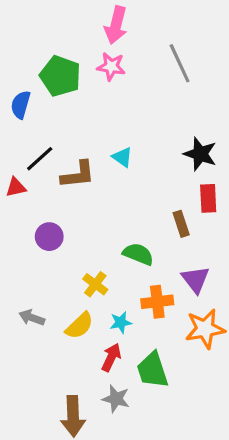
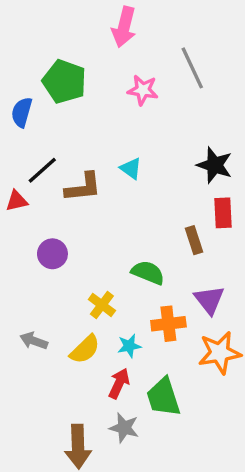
pink star: (111, 66) -> (143, 90), moved

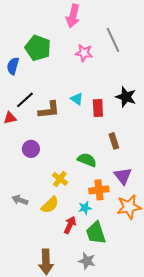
red rectangle: (223, 213) -> (98, 108), moved
cyan star: (129, 346) -> (85, 208), moved
gray star: (124, 428) -> (87, 261), moved

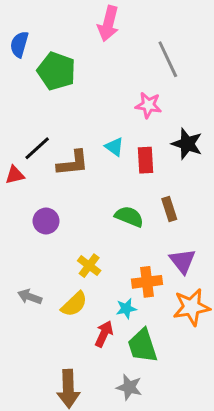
pink star: (84, 53) -> (148, 105), moved
blue semicircle: (13, 66) -> (19, 44), moved
green semicircle: (87, 160) -> (129, 217), moved

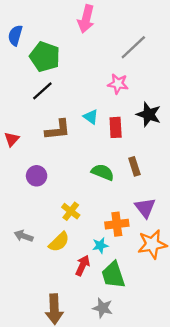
gray line: (168, 59) -> (133, 47), turned 72
black line: (37, 148) -> (42, 91), moved
red triangle: (15, 175) -> (12, 139), turned -35

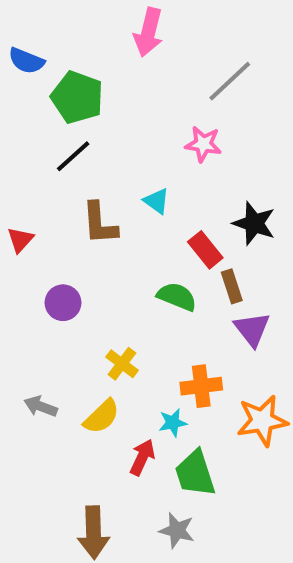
blue semicircle: (15, 35) -> (26, 61), turned -84
black star: (149, 114) -> (254, 223), moved
red rectangle: (116, 127) -> (205, 250), moved, turned -36
brown L-shape: (58, 130) -> (100, 223), turned 92
purple triangle: (145, 208) -> (252, 329), moved

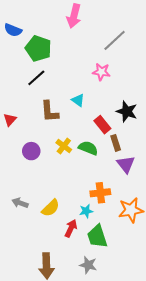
yellow cross: (122, 364) -> (64, 146), moved

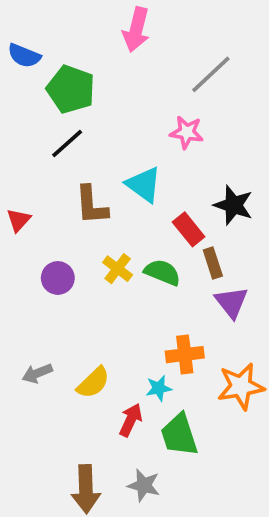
cyan triangle: (78, 100) -> (144, 185), size x1.5
gray arrow: (20, 203) -> (37, 373), turned -42
gray star: (88, 265) -> (144, 485), moved

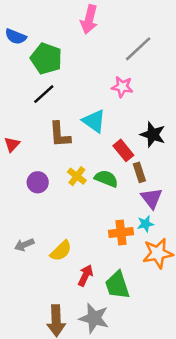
cyan star: (159, 388) -> (145, 224), moved
gray star: (144, 485) -> (94, 318), size x1.4

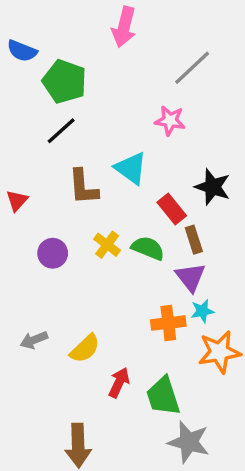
purple triangle: (152, 198) -> (190, 277), moved
gray star: (94, 318) -> (189, 442), moved

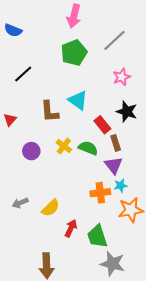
green pentagon: (65, 81) -> (74, 53), moved, turned 30
pink star: (170, 121) -> (122, 77), moved, turned -30
black line: (61, 131) -> (23, 74), moved

